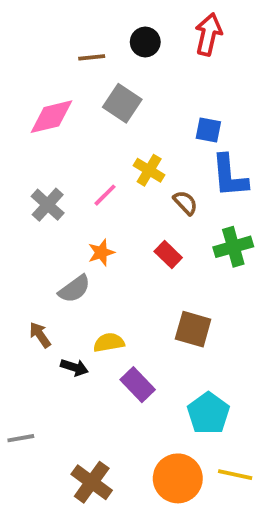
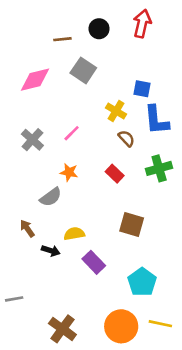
yellow cross: (149, 170) -> (116, 111), moved
orange star: (101, 253) -> (69, 172), turned 30

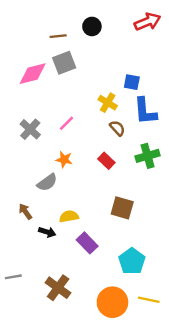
red arrow: (142, 23) -> (148, 22), moved, turned 55
gray square: (83, 70) -> (64, 63), moved, turned 35
brown cross: (62, 329) -> (58, 288), moved

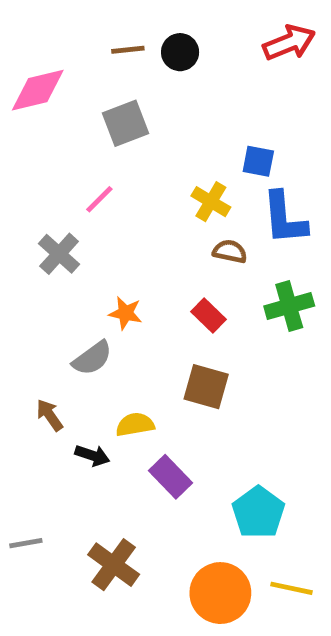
brown line: (58, 36) -> (128, 50), moved
pink diamond: (33, 74) -> (38, 90), moved
pink line: (67, 123) -> (99, 199), moved
brown semicircle: (117, 128) -> (230, 251), turned -35
brown square: (122, 208) -> (206, 387), moved

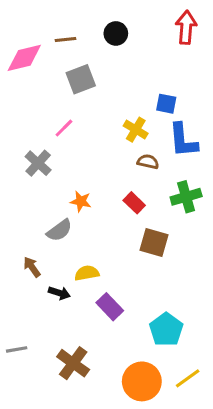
red arrow: (289, 43) -> (186, 27), turned -64
brown line: (128, 50) -> (65, 40), moved
brown square: (206, 387) -> (154, 243), moved
yellow line: (292, 588) -> (188, 378), turned -48

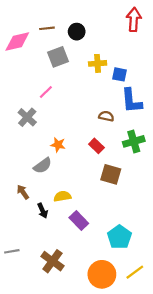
black circle: (116, 33) -> (77, 32), moved
yellow cross: (136, 130) -> (98, 63), moved, turned -35
black arrow: (59, 293) -> (43, 211), turned 48

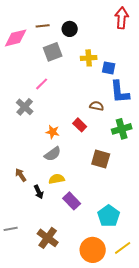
red rectangle: (96, 146) -> (80, 125), moved
gray semicircle: (43, 166) -> (53, 154), moved

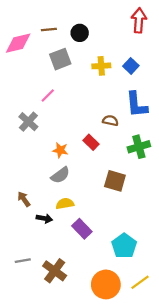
blue square: (109, 68) -> (131, 66), moved, turned 32
black arrow: (39, 192) -> (44, 218), turned -56
gray line: (11, 229) -> (23, 261), moved

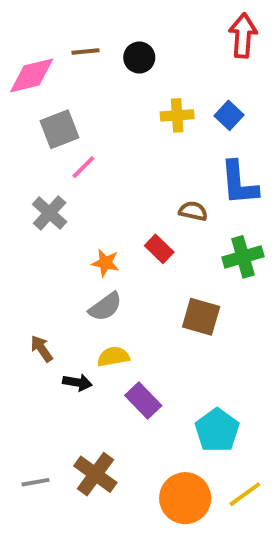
gray square: (60, 59) -> (60, 129), moved
gray line: (23, 261) -> (36, 482), moved

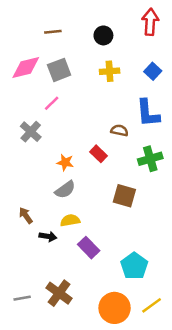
black circle: (139, 58) -> (103, 35), moved
pink diamond: (32, 75) -> (26, 68), moved
blue square: (229, 115) -> (153, 71), moved
gray square: (60, 129) -> (59, 70), moved

